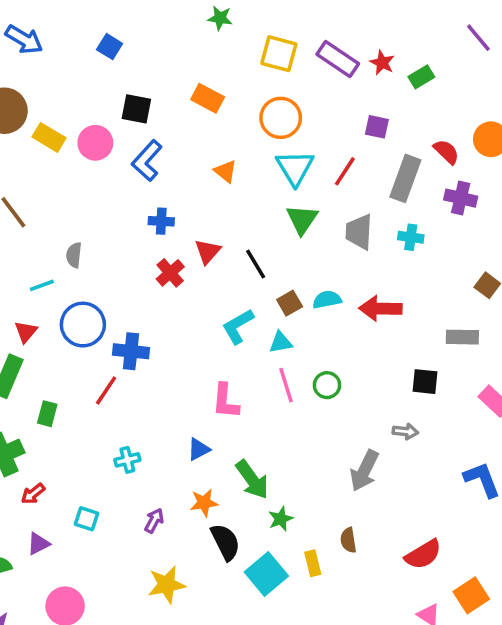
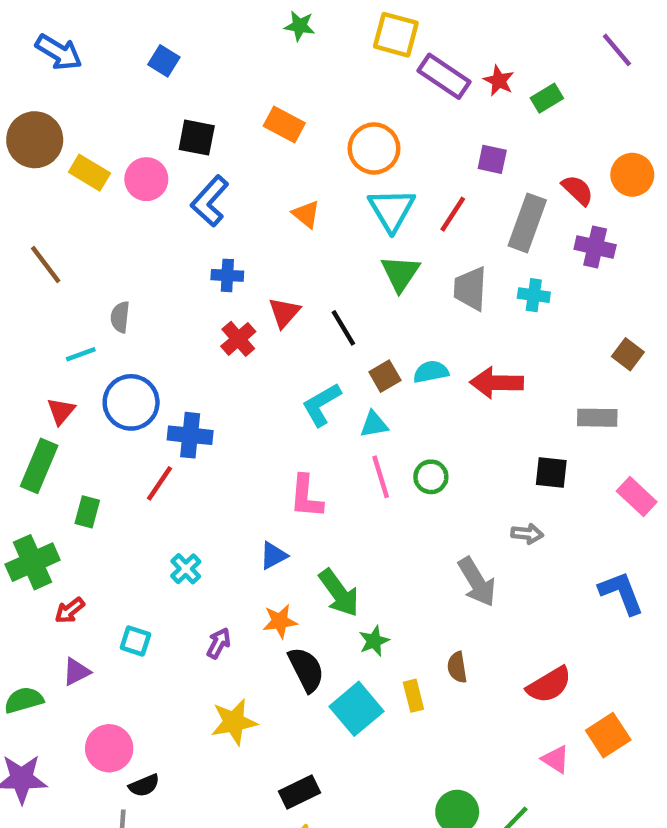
yellow square: (279, 54) -> (396, 35), moved
cyan cross: (127, 460) -> (186, 569), turned -30
gray arrow: (364, 471) -> (477, 582), turned -57

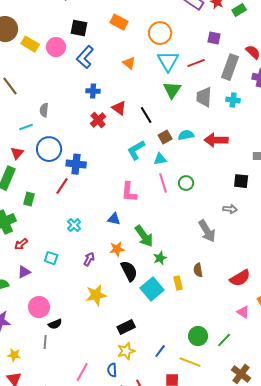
red line: (453, 214) -> (196, 63), turned 36
red triangle: (284, 313) -> (119, 108), turned -35
blue triangle: (273, 556) -> (114, 219), turned 40

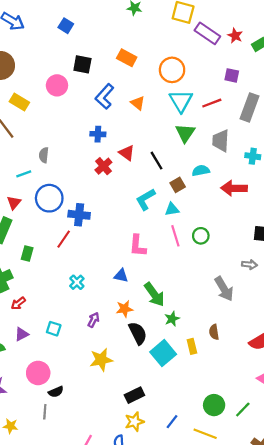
yellow rectangle: (30, 44) -> (19, 102), moved
blue L-shape: (85, 57) -> (105, 96), moved
cyan cross: (233, 100) -> (253, 156), moved
cyan semicircle: (186, 135) -> (201, 171), moved
cyan square: (51, 258) -> (54, 329), moved

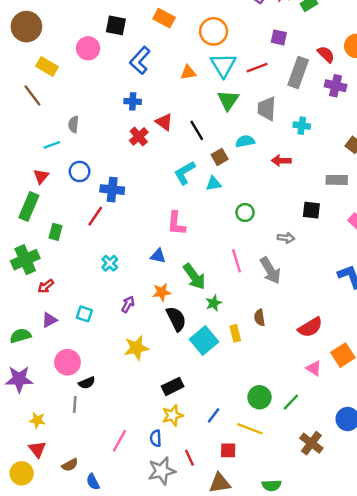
orange triangle: (138, 103) -> (188, 72), moved, turned -48
red arrow: (234, 188) -> (281, 161), size x0.7
blue circle: (49, 198) -> (80, 171), size x0.7
pink line: (175, 236) -> (237, 261), moved
gray arrow: (249, 265) -> (286, 238), moved

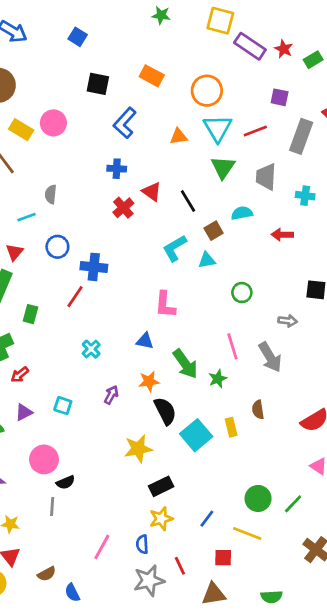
pink circle: (88, 48) -> (53, 123), moved
green star: (214, 303) -> (218, 379), moved
yellow star: (136, 348) -> (138, 449), moved

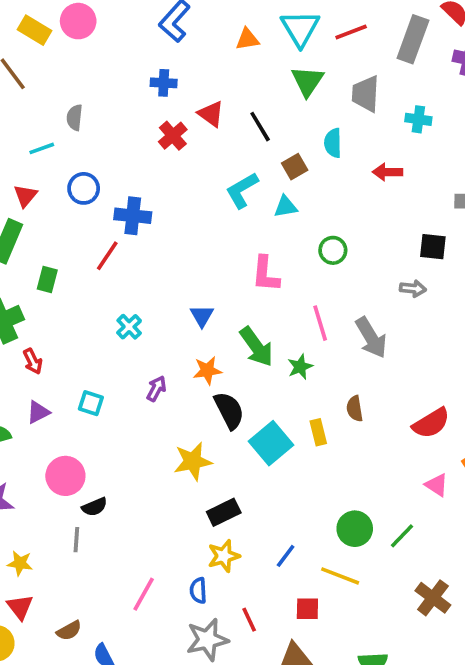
cyan semicircle: (242, 213) -> (333, 143), turned -80
pink L-shape: (165, 305) -> (266, 274), moved
gray arrow: (288, 321) -> (413, 289), moved
blue triangle: (145, 341) -> (202, 316), turned 48
red arrow: (20, 375) -> (33, 361), turned -78

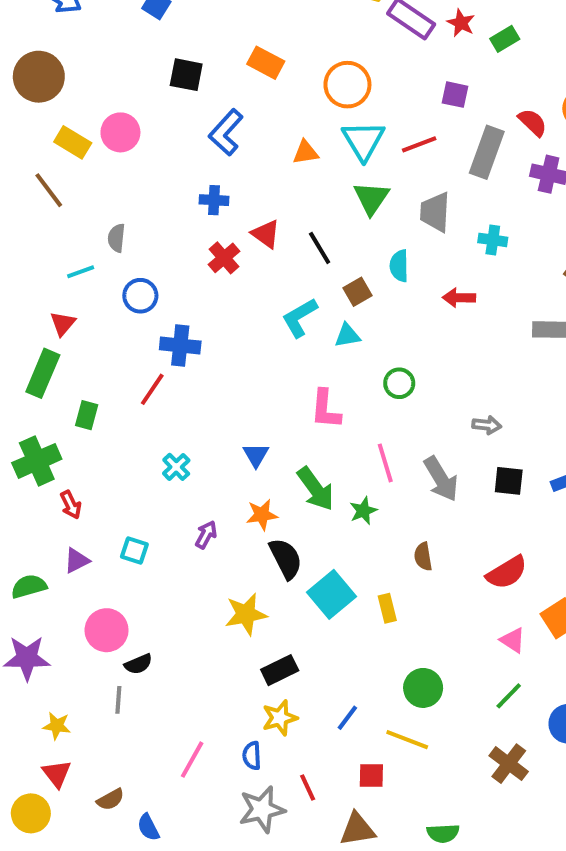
blue circle: (84, 188) -> (140, 296), moved
black square: (433, 247) -> (509, 481), moved
yellow rectangle: (318, 432) -> (387, 608), moved
green line: (402, 536) -> (509, 696), moved

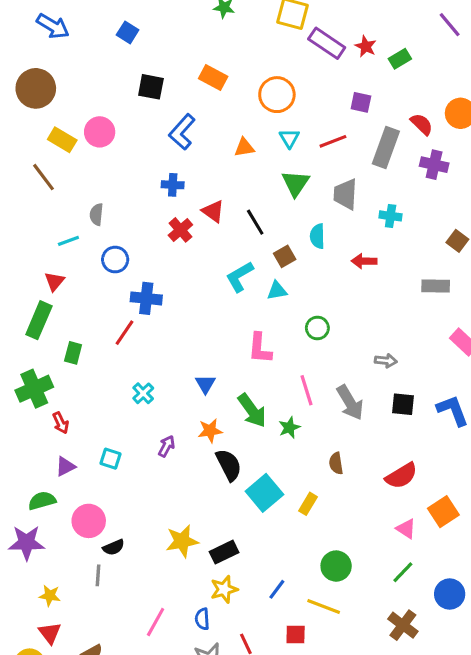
cyan triangle: (363, 140) -> (289, 138), size x0.6
green semicircle: (29, 586) -> (42, 501), moved
yellow rectangle: (387, 608) -> (308, 504), turned 45
yellow star: (246, 614) -> (182, 541), moved

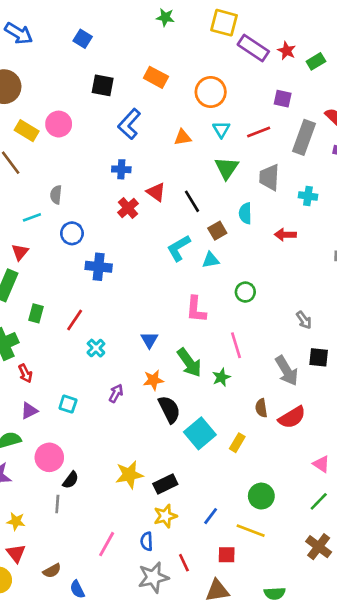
red line: (124, 333) -> (75, 320), moved
gray arrow: (386, 361) -> (304, 320), turned 48
gray arrow: (350, 403) -> (287, 371), moved
red semicircle: (401, 476) -> (292, 417), moved
black semicircle: (114, 547) -> (71, 480), turned -30

